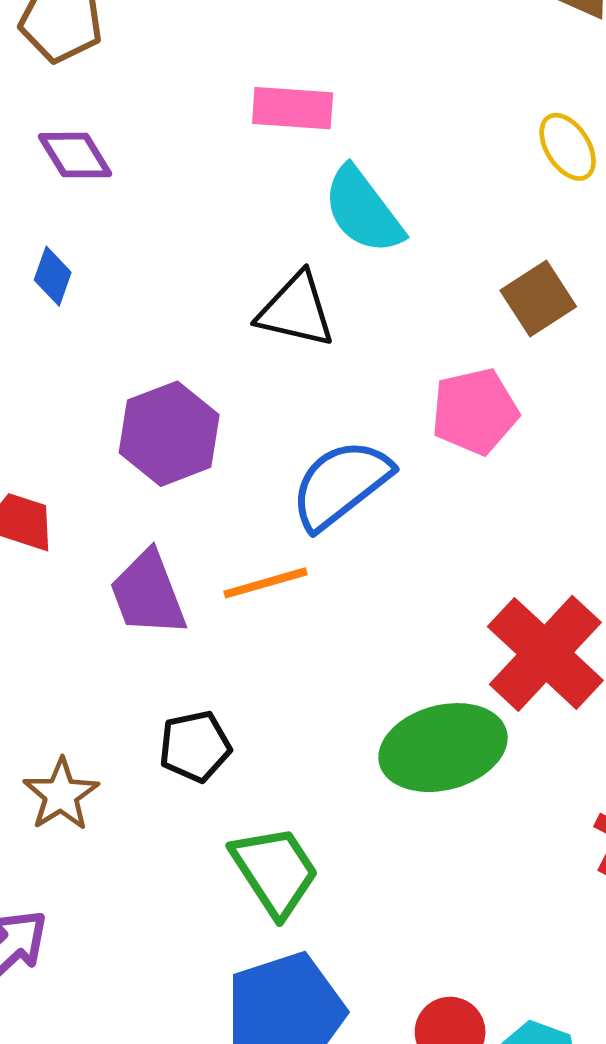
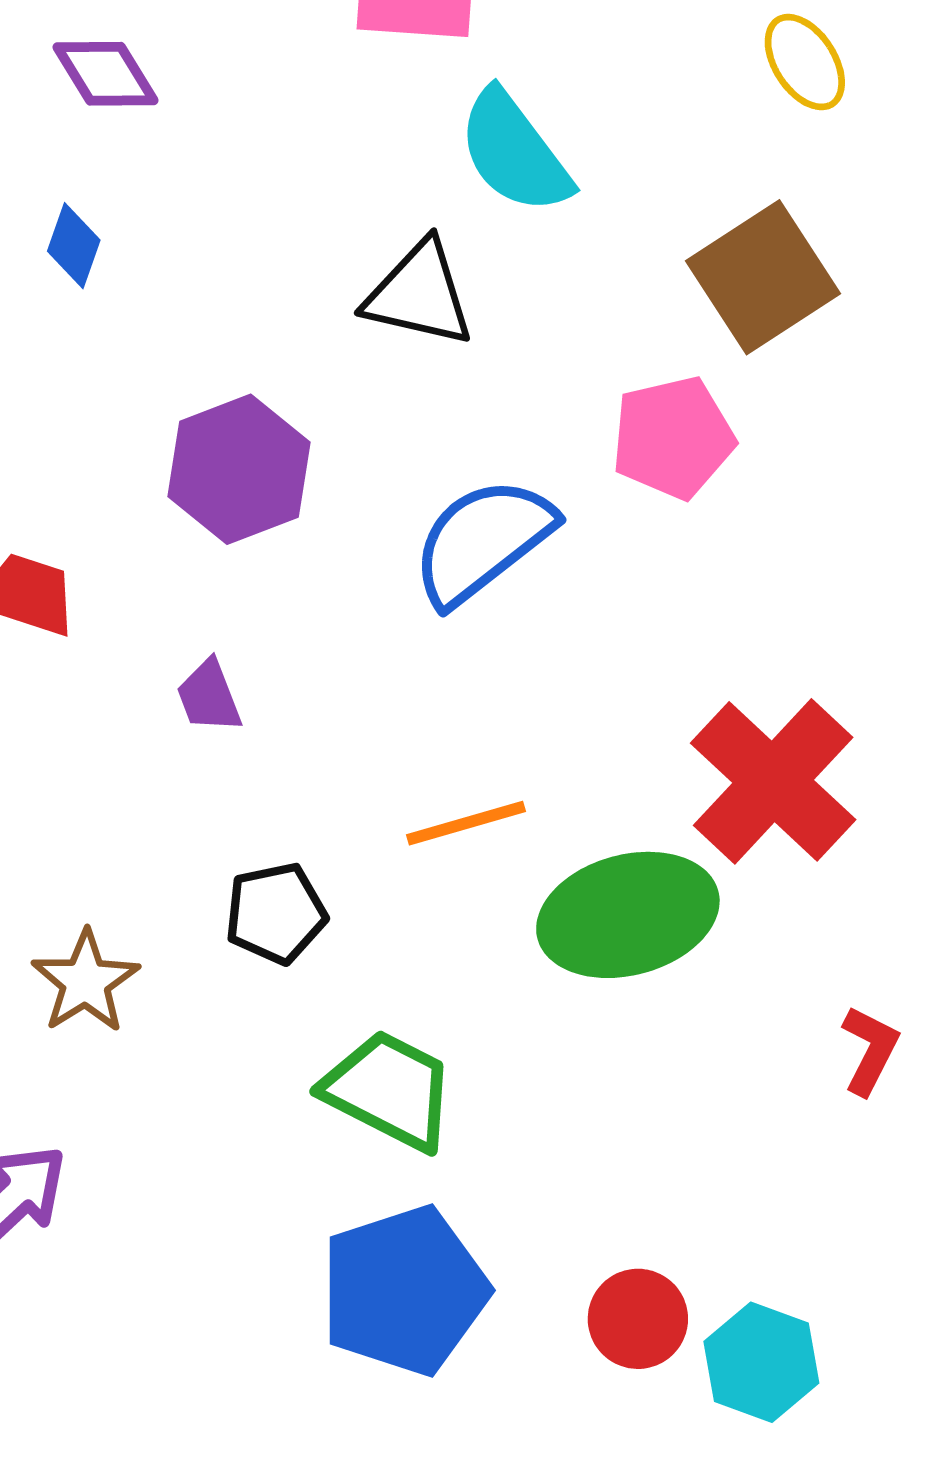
brown square: (538, 298) -> (763, 277), size x1.4
orange line: (266, 583) -> (466, 823), moved
purple trapezoid: (148, 594) -> (209, 696), size x0.6
green trapezoid: (275, 871) -> (389, 1090), turned -30

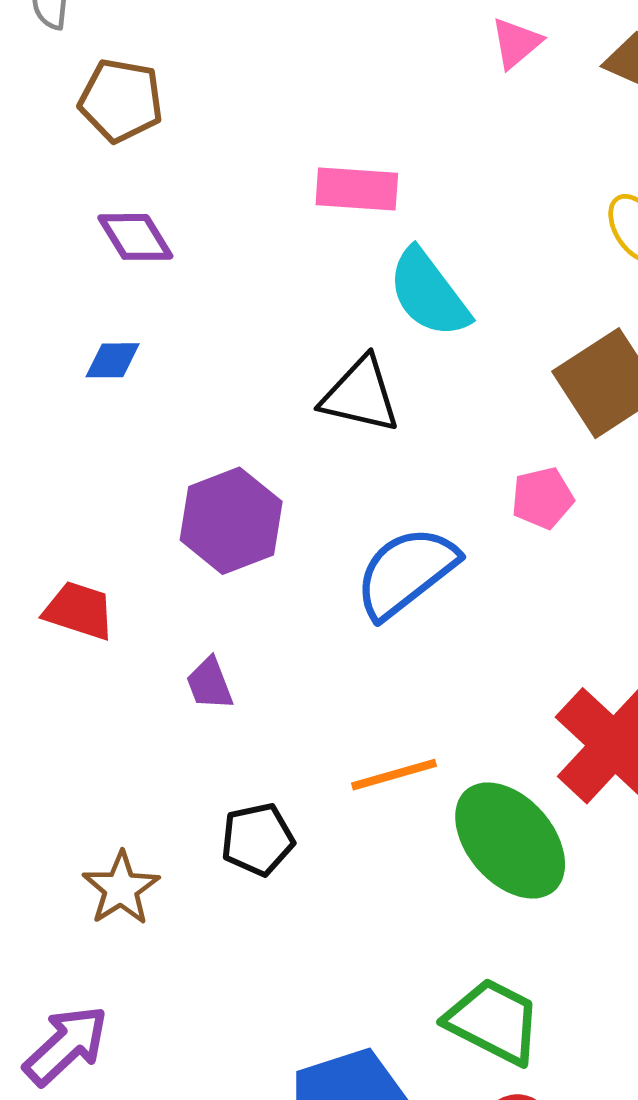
blue diamond: (74, 246) -> (113, 360), turned 70
pink pentagon: (673, 438) -> (542, 498), size x0.7
green ellipse: (628, 915) -> (510, 840), turned 64
green trapezoid: (389, 1090) -> (493, 1021), moved

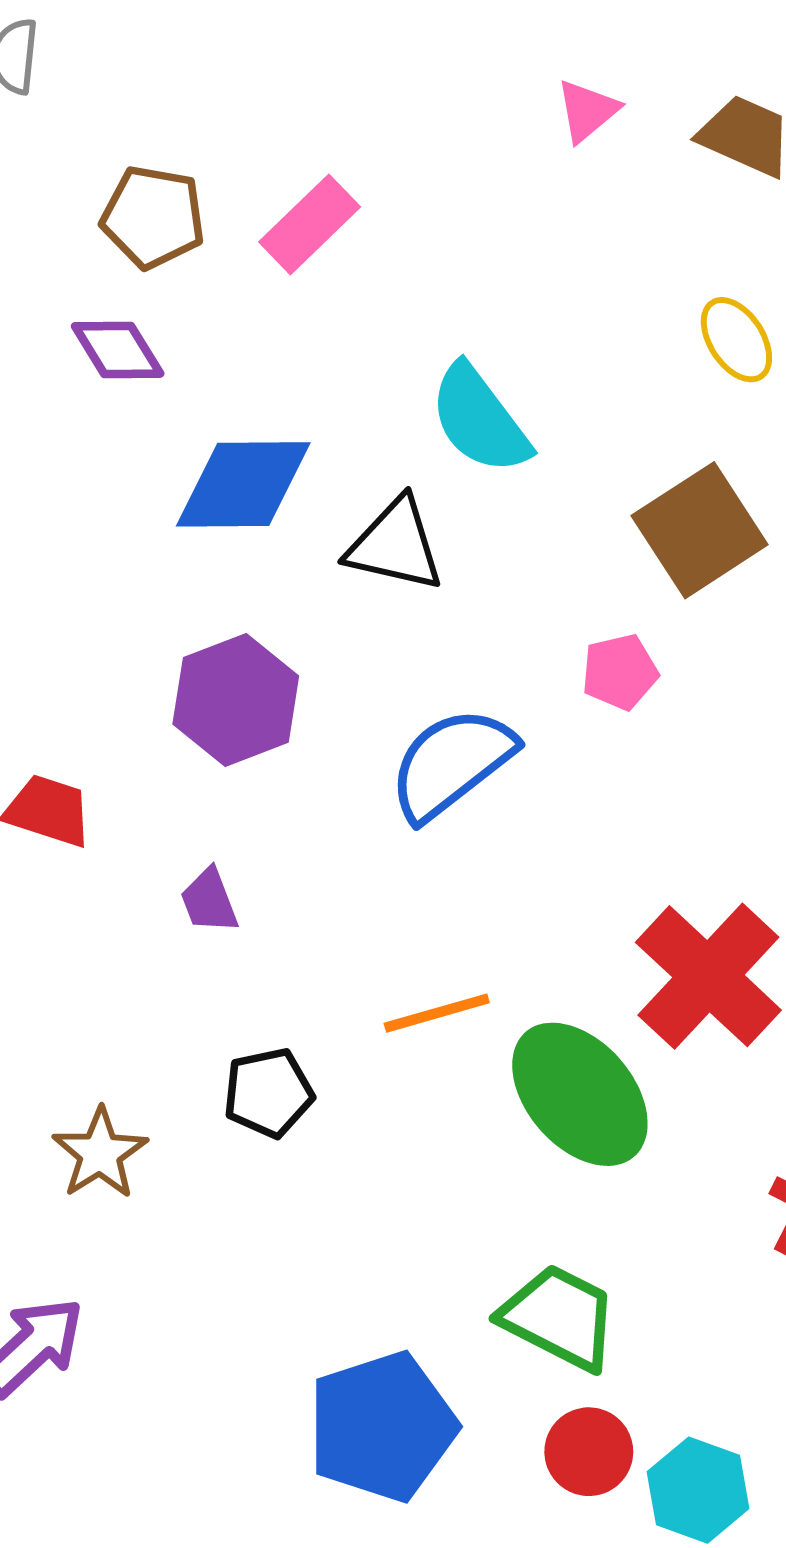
brown pentagon: (121, 100) -> (153, 217), moved
pink rectangle: (357, 189) -> (310, 224), moved, turned -48
blue diamond: (113, 360) -> (243, 484), moved, size x2.0

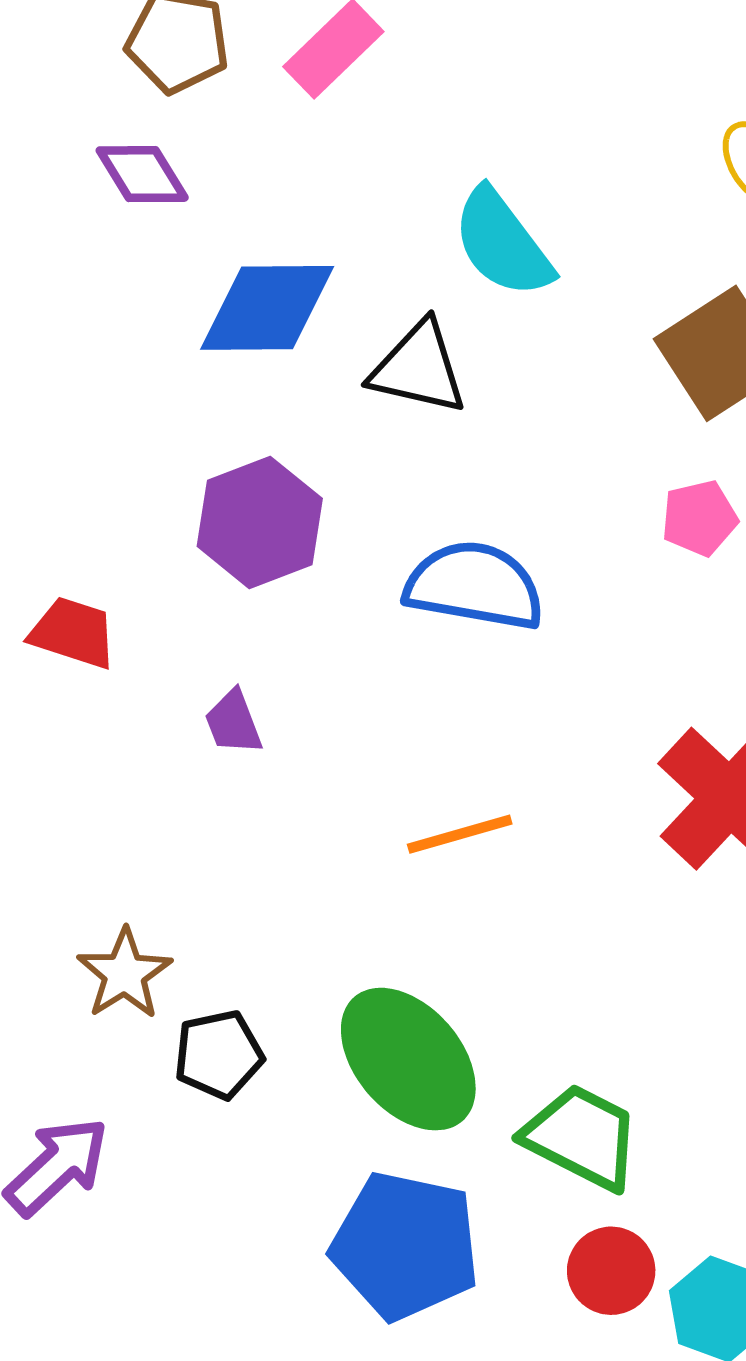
pink pentagon: (620, 672) -> (699, 518), moved
blue semicircle: (451, 763) -> (474, 586), turned 48
black pentagon: (268, 1093) -> (219, 1055), moved
green ellipse: (580, 1094) -> (408, 1059), moved
blue pentagon: (382, 1427) -> (405, 1246), turned 30

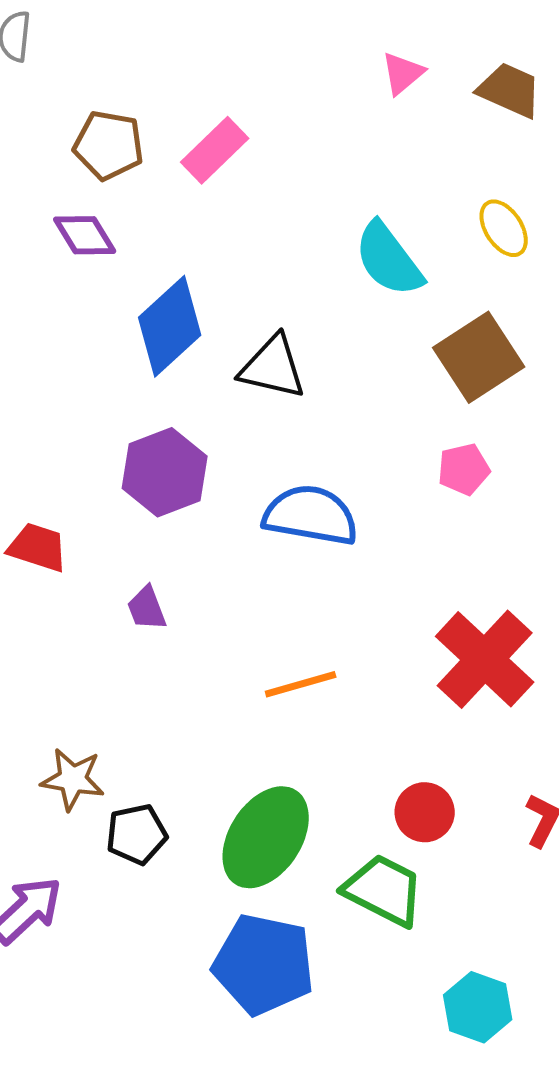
cyan semicircle: (502, 243) -> (389, 259), moved
blue diamond: (267, 308) -> (170, 326), turned -42
brown star: (125, 974) -> (73, 779), turned -30
green ellipse: (408, 1059) -> (266, 837), turned 74
red circle: (611, 1271) -> (425, 812), moved

